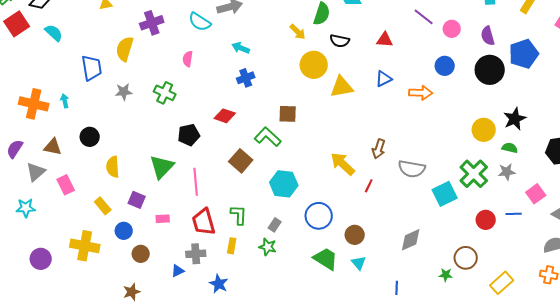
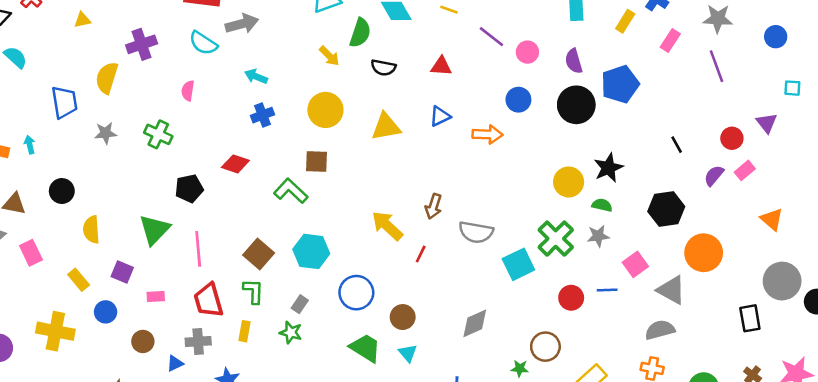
yellow circle: (314, 65) -> (325, 110), moved
brown square: (241, 161) -> (259, 254), moved
brown circle: (141, 254) -> (143, 341), moved

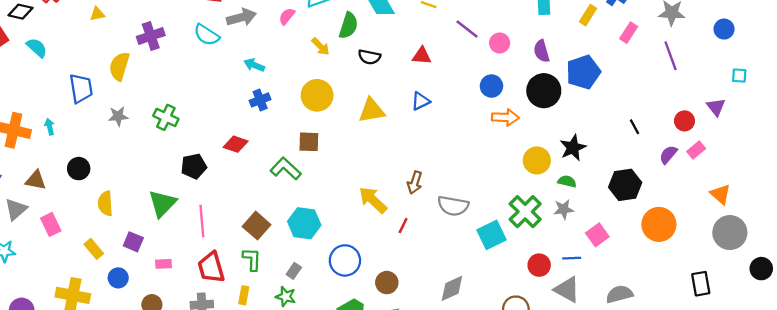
pink semicircle: (188, 91) -> (287, 16), moved, turned 30
orange arrow: (488, 134) -> (505, 117), moved
gray circle: (782, 281) -> (730, 233), moved
gray triangle: (671, 290) -> (567, 290), moved

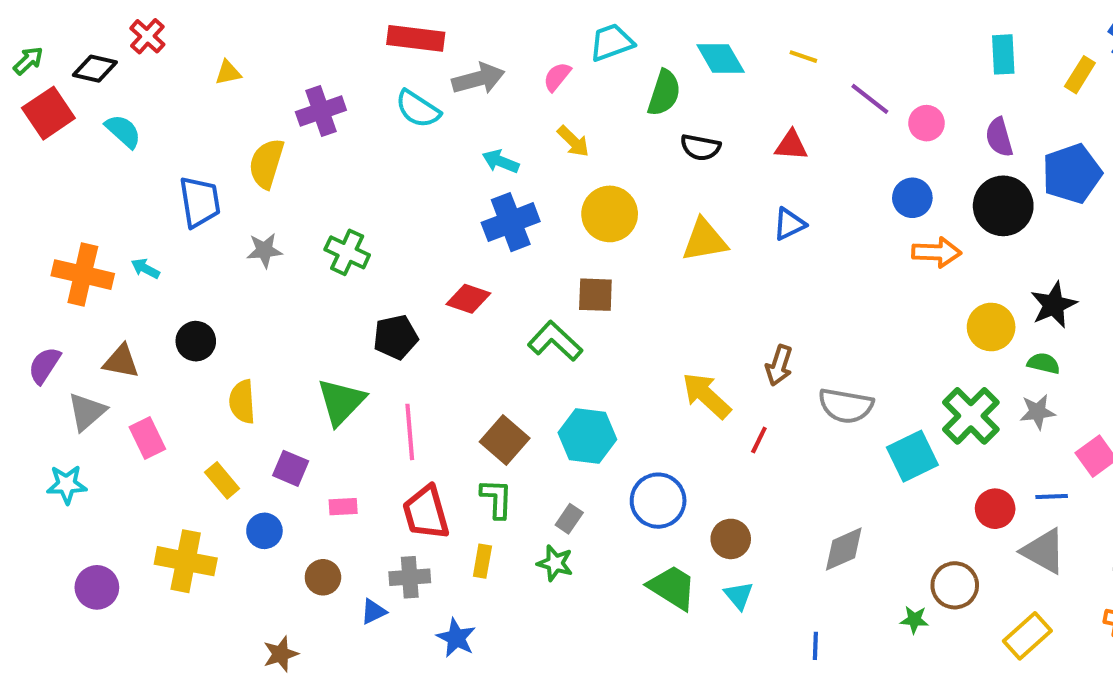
yellow arrow: (321, 46) -> (573, 141), moved
blue cross: (260, 100) -> (511, 222), size x1.5
cyan arrow: (50, 127) -> (145, 268), turned -49

